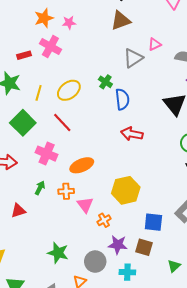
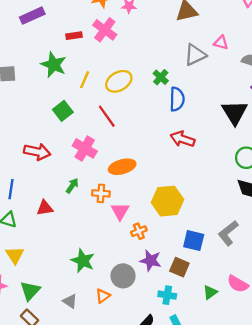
pink triangle: (155, 44) -> (221, 43), turned 32
green square: (23, 123) -> (63, 111), size x0.7
cyan cross: (127, 272) -> (167, 295), moved

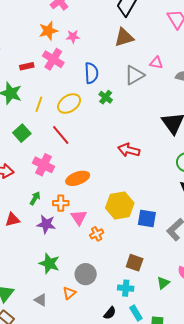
blue semicircle: (177, 99) -> (91, 73), moved
blue square: (194, 241) -> (147, 218), moved
purple star: (151, 260) -> (46, 224), moved

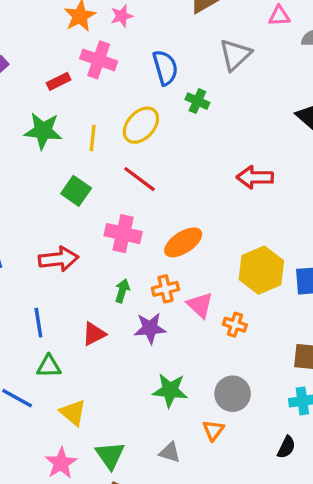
pink triangle: (156, 63) -> (279, 16), moved
orange cross: (97, 234) -> (235, 325), turned -32

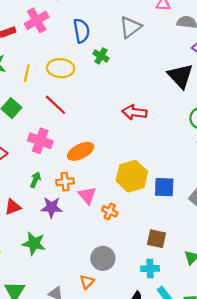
pink cross: (99, 60) -> (37, 20), turned 35
yellow ellipse: (141, 125) -> (61, 68), turned 45
green star: (170, 390) -> (34, 244), moved

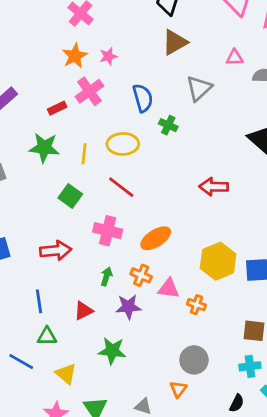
orange cross: (65, 182) -> (141, 275), turned 36
pink triangle: (87, 195) -> (169, 289), turned -36

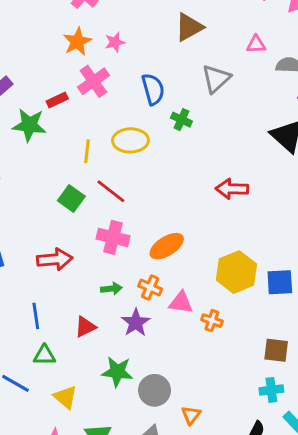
green star: (44, 148) -> (29, 125), moved
red line: (121, 187) -> (111, 191), moved
green arrow: (106, 276) -> (111, 289), turned 66
purple star: (128, 307) -> (136, 323), turned -30
gray circle: (194, 360) -> (154, 390), moved

